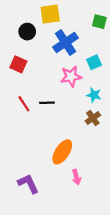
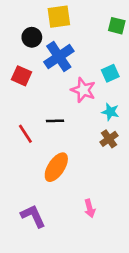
blue cross: (66, 43) -> (59, 57), moved
pink star: (71, 76) -> (83, 90), turned 30
red line: (24, 104) -> (25, 134), moved
orange ellipse: (62, 152) -> (56, 167), moved

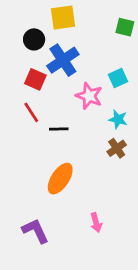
red square: (22, 76) -> (35, 79), moved
red line: (25, 134) -> (31, 112), moved

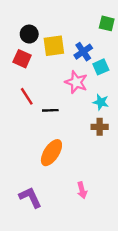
yellow square: (63, 17) -> (54, 46), moved
blue cross: (63, 60) -> (83, 52), moved, size x0.7
red square: (35, 79) -> (22, 59), moved
brown cross: (117, 148) -> (100, 127), turned 35

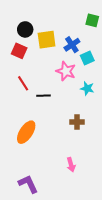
brown cross: (100, 127) -> (77, 122), moved
orange ellipse: (51, 153) -> (26, 132), moved
purple L-shape: (30, 197) -> (28, 184), moved

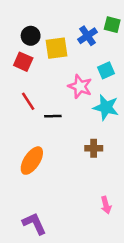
blue cross: (72, 45) -> (87, 36), moved
cyan star: (87, 88) -> (106, 107), size x1.5
pink arrow: (71, 165) -> (106, 205), moved

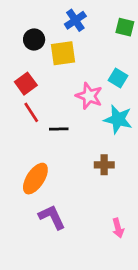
blue cross: (87, 36) -> (75, 20), moved
red square: (23, 62) -> (26, 84), moved, turned 30
cyan square: (106, 70) -> (118, 78), turned -35
purple L-shape: (34, 224) -> (52, 217), moved

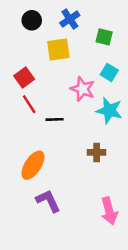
green square: (125, 27) -> (104, 37), moved
black circle: (34, 39) -> (32, 20), moved
pink arrow: (118, 228) -> (109, 211), size x1.5

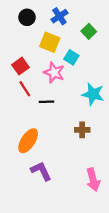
green square: (104, 37) -> (89, 31), turned 32
yellow square: (58, 50) -> (50, 42), turned 30
cyan square: (109, 72) -> (71, 57), moved
pink star: (83, 89) -> (54, 73), moved

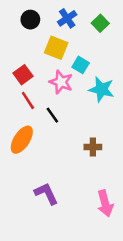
green square: (89, 31) -> (100, 23), moved
cyan star: (93, 94) -> (101, 89), moved
black line: (46, 102) -> (52, 115), turned 56
orange ellipse: (28, 141) -> (22, 140), moved

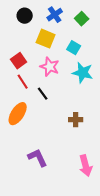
cyan square: (81, 65) -> (74, 48), moved

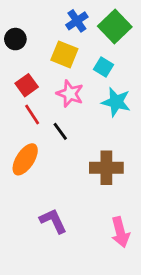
black circle: (25, 16) -> (15, 39), moved
green square: (82, 19) -> (115, 26), size x1.6
brown cross: (76, 120) -> (106, 168), size x1.6

